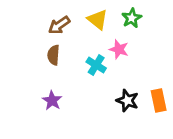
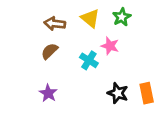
brown arrow: (59, 25) -> (55, 24), turned 42
brown semicircle: (54, 55) -> (50, 51), turned 42

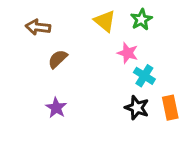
brown arrow: (55, 24) -> (38, 27), moved
cyan cross: (89, 60) -> (144, 76), moved

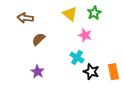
cyan cross: (144, 76) -> (77, 57), moved

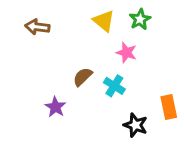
brown semicircle: (38, 39) -> (83, 77), moved
black star: (91, 72) -> (135, 125), moved

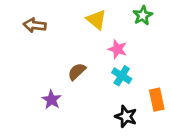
green star: (140, 19) -> (143, 15), moved
cyan cross: (114, 86) -> (122, 76), moved

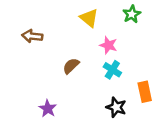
brown arrow: (35, 25) -> (32, 36), moved
purple star: (52, 100) -> (48, 109), moved

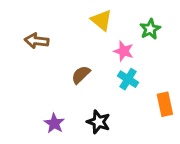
green star: (132, 14) -> (150, 29), moved
black star: (116, 107) -> (99, 122), moved

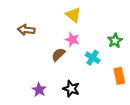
green star: (150, 29) -> (115, 41), moved
pink star: (124, 51) -> (72, 39), moved

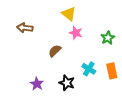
pink star: (72, 39) -> (76, 33), moved
cyan cross: (93, 58) -> (89, 69), moved

